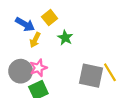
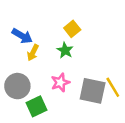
yellow square: (50, 18) -> (72, 29), moved
pink star: (38, 68) -> (60, 82), moved

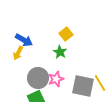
yellow arrow: (33, 53) -> (18, 53), moved
gray circle: (17, 86) -> (38, 78), moved

